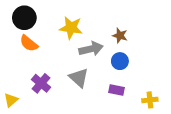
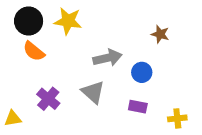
yellow star: (71, 28) -> (68, 21), moved
brown star: (120, 36) -> (160, 34), moved
yellow triangle: (11, 100) -> (13, 118), turned 32

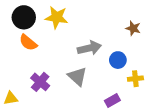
purple rectangle: (138, 107) -> (112, 101), moved, turned -40
yellow cross: (177, 118) -> (135, 79), moved

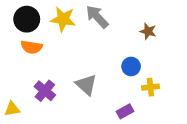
orange semicircle: (28, 43) -> (32, 47), turned -30
gray arrow: (89, 48) -> (97, 17), moved, turned -120

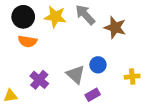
brown star: (148, 31) -> (115, 27), moved, size x1.5
blue circle: (131, 66) -> (98, 65), moved
purple rectangle: (125, 111) -> (93, 95), moved

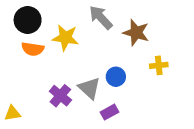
yellow star: (55, 17) -> (65, 38), moved
yellow cross: (132, 77) -> (159, 65), moved
purple cross: (39, 80) -> (60, 96), moved

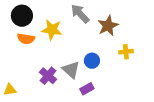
brown star: (136, 33) -> (108, 26), turned 30

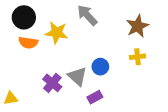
brown star: (108, 26) -> (138, 26), moved

